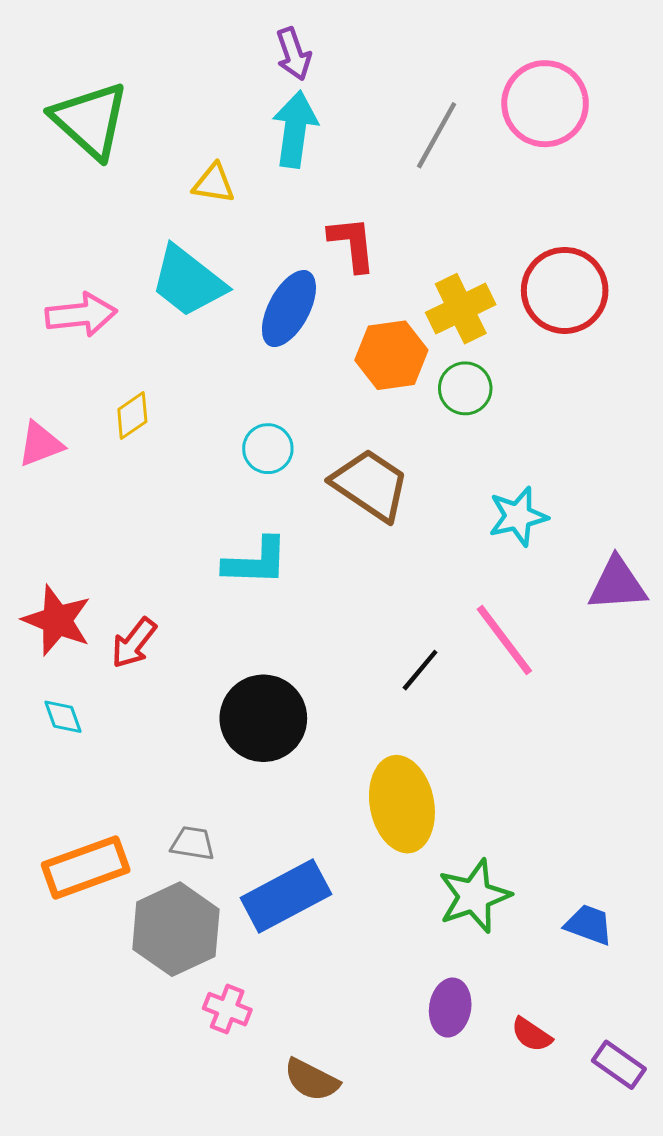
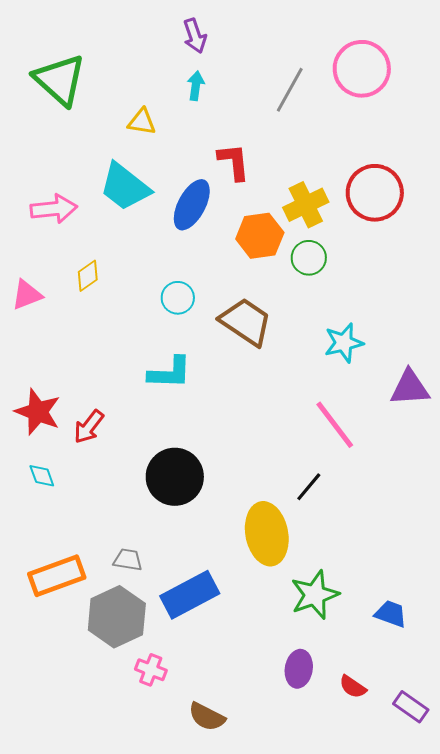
cyan arrow: (295, 129) -> (196, 86), size x0.6
black line: (420, 670) -> (309, 487), moved

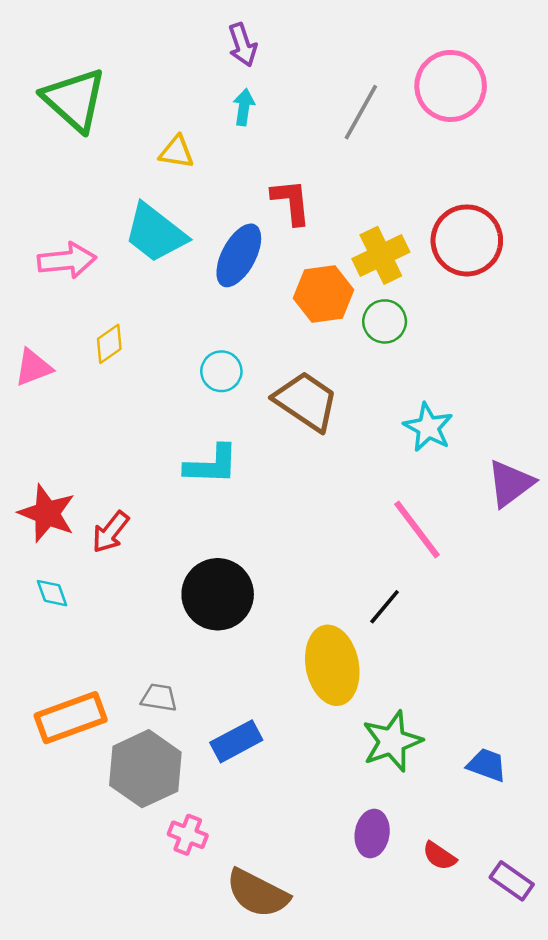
cyan star: (344, 343) -> (428, 427), turned -30
purple triangle: (410, 388) -> (510, 483), turned -33
blue rectangle: (190, 595) -> (236, 741), size x0.7
brown semicircle: (207, 717) -> (258, 893), size x1.4

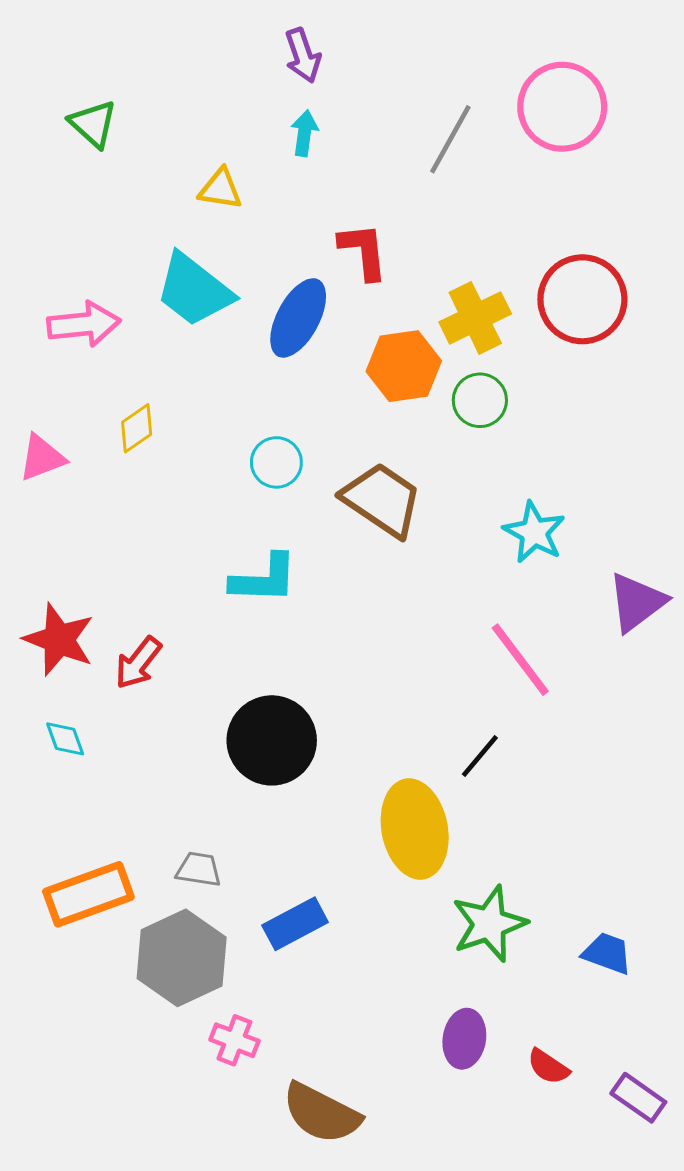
green triangle: (74, 100) -> (93, 124), size x0.6

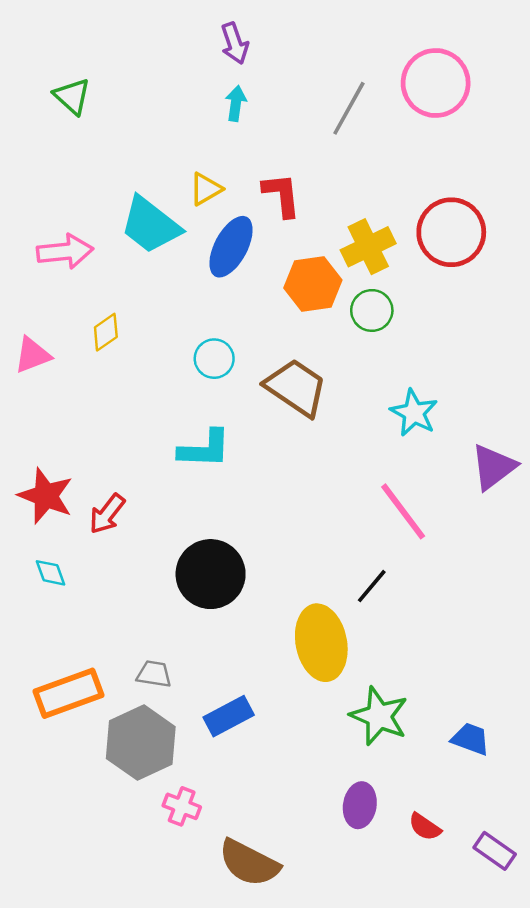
yellow triangle: (220, 189) -> (206, 189), moved, turned -39
green star: (489, 924) -> (379, 716), turned -30

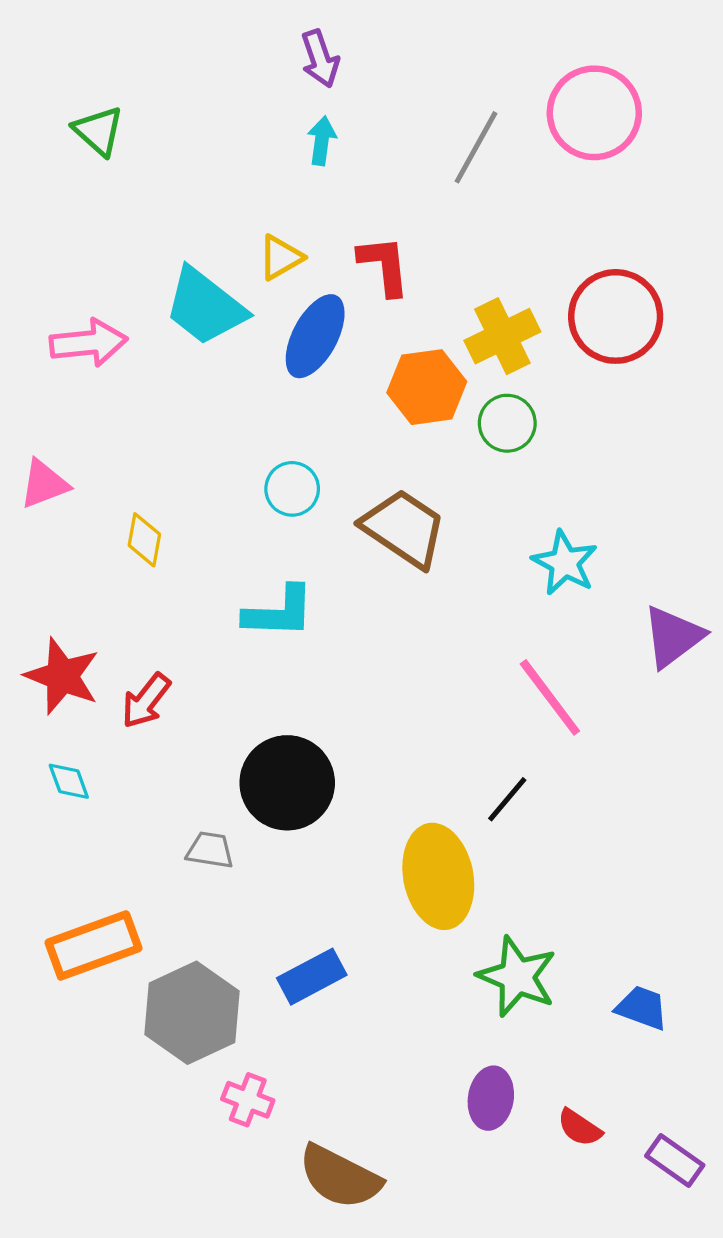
yellow diamond: (106, 332) -> (144, 540), moved, turned -45
gray trapezoid: (154, 674) -> (210, 850), moved

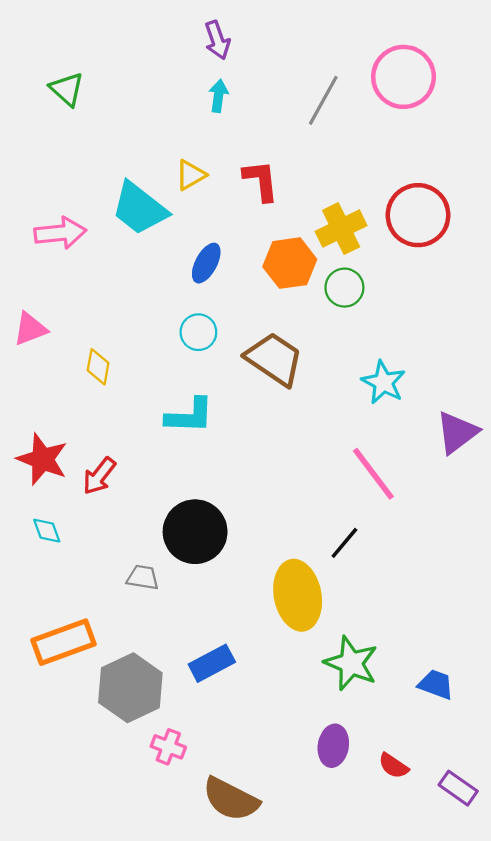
blue ellipse: (315, 336) -> (206, 263), moved, size x0.7

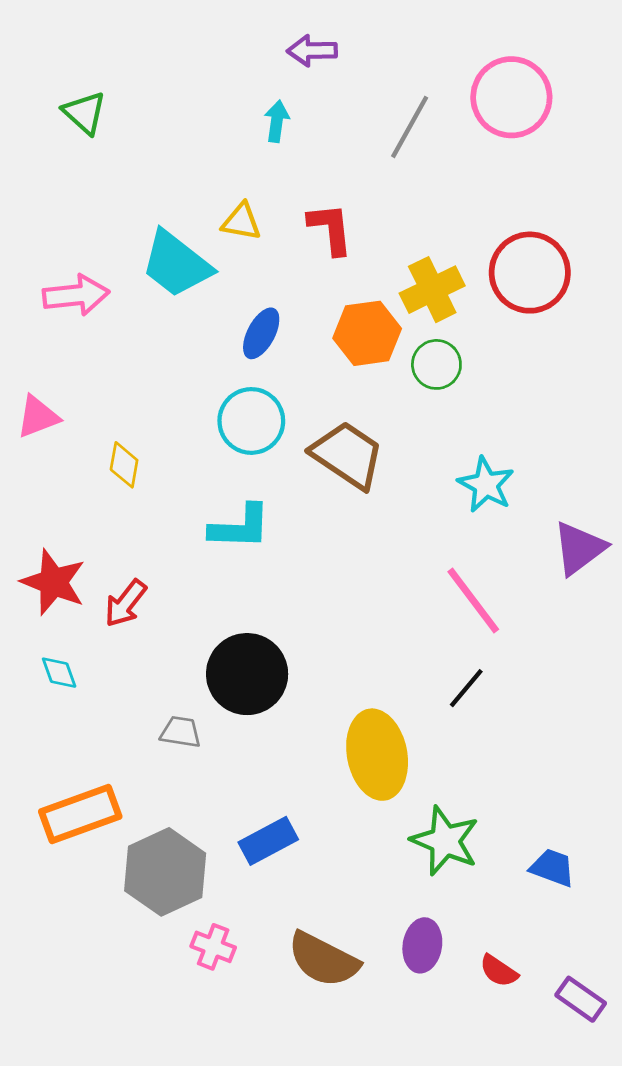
purple arrow: (217, 40) -> (312, 51), moved, turned 108
yellow triangle: (191, 175) -> (241, 222), turned 40
cyan circle: (198, 332) -> (251, 421), size x1.4
black line: (344, 543) -> (466, 688), moved
brown semicircle: (231, 799) -> (323, 960), moved

